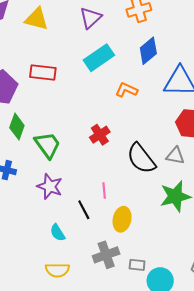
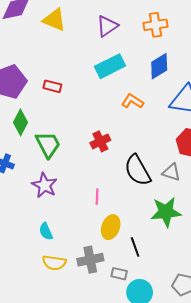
red rectangle: (43, 73) -> (52, 86), moved, size x0.7
black line: (84, 210) -> (135, 247), moved
yellow semicircle: (57, 270) -> (54, 263), moved

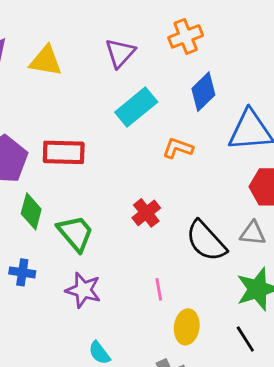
red rectangle: (52, 86) -> (64, 152), size x1.6
black line: (135, 247) -> (245, 339), moved

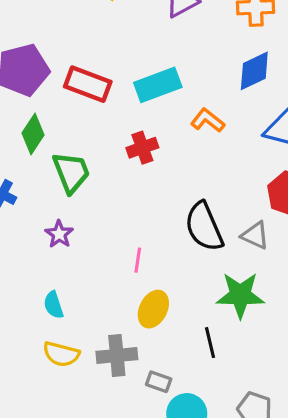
cyan rectangle: (136, 107) -> (158, 85), moved
red cross: (146, 213) -> (142, 148), moved
purple star: (83, 290) -> (59, 234), size x0.7

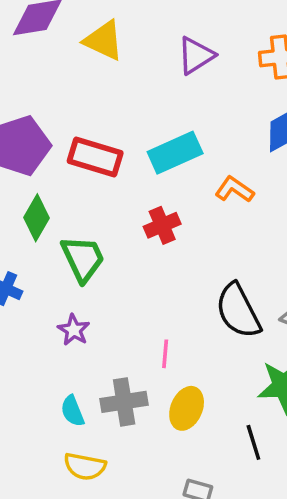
gray cross: (117, 356) -> (124, 402), moved

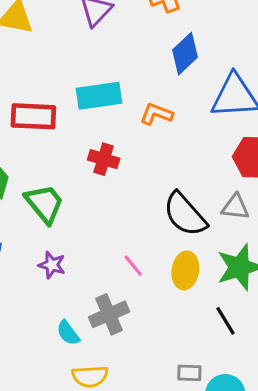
cyan rectangle: (175, 153) -> (99, 96), turned 30
red cross: (162, 225) -> (104, 159), turned -36
pink line: (165, 354) -> (133, 266), turned -30
yellow ellipse: (187, 408) -> (185, 270), moved

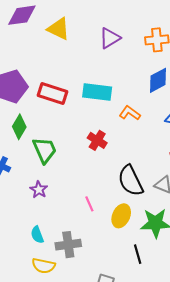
red cross: (104, 159) -> (97, 140), moved
gray cross: (109, 314) -> (68, 245), moved

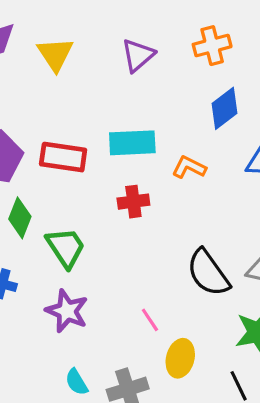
yellow triangle: (58, 29) -> (55, 54), turned 40
red cross: (97, 140) -> (133, 202), moved, turned -30
purple star: (39, 190) -> (67, 311), size x1.5
yellow ellipse: (121, 216) -> (180, 358), moved

